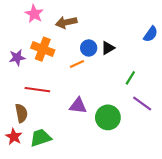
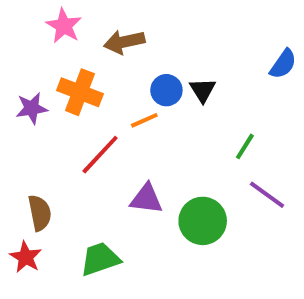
black triangle: (108, 48) -> (203, 90), turned -32
red line: (37, 90) -> (100, 155), moved, turned -55
green trapezoid: (41, 138) -> (100, 259), moved

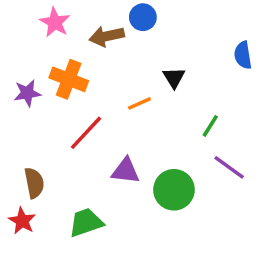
blue semicircle: (283, 64) -> (243, 55), turned 136
blue circle: (166, 90) -> (143, 17), moved
orange line: (144, 120) -> (139, 103), moved

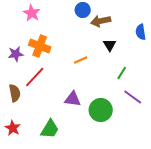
brown arrow: (107, 36) -> (101, 21), moved
black triangle: (174, 78) -> (110, 45), moved
red line: (86, 133) -> (35, 77), moved
brown semicircle: (34, 183) -> (15, 93), moved
green trapezoid: (86, 223) -> (50, 129), turned 140

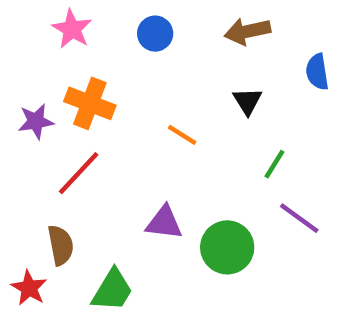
blue circle: (83, 10) -> (155, 34), moved
brown arrow: (101, 21) -> (247, 31), moved
orange line: (81, 60) -> (182, 135), turned 56
brown semicircle: (15, 93) -> (61, 245), moved

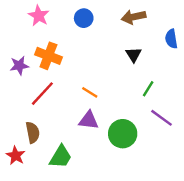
orange line: (182, 135) -> (90, 92), moved

